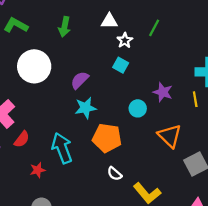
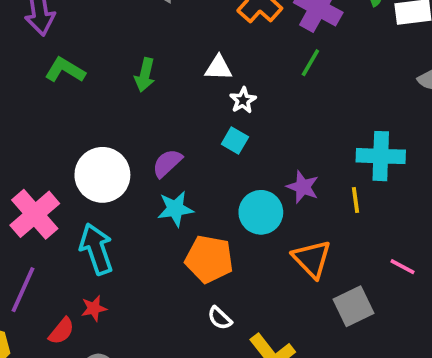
green line: (154, 28) -> (310, 63), moved
white circle: (34, 66) -> (102, 175), moved
cyan circle: (138, 108) -> (261, 212), size x1.5
red semicircle: (22, 139) -> (61, 331), moved
cyan arrow: (62, 148) -> (96, 249), moved

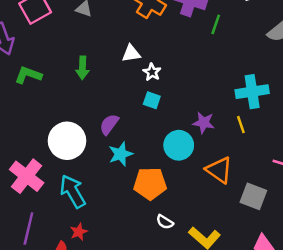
green line: (310, 63) -> (216, 24), moved
gray square: (353, 306) -> (253, 196), turned -32

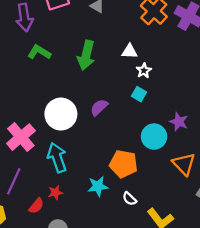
green arrow: (83, 68) -> (86, 55), size x1.5
cyan star: (121, 154) -> (98, 186), moved

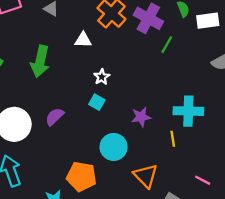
white triangle: (129, 51) -> (83, 40), moved
purple star: (179, 122) -> (141, 117), moved, turned -30

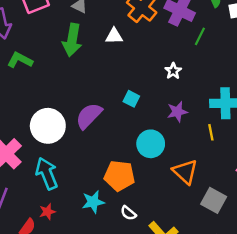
green arrow: (40, 61) -> (72, 40), moved
white star: (102, 77) -> (173, 71), moved
purple semicircle: (55, 117) -> (89, 116), size x1.4

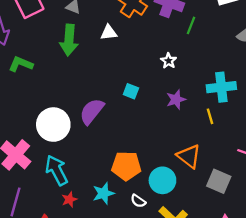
cyan circle: (151, 144) -> (162, 180), moved
red star: (47, 212) -> (69, 199), moved

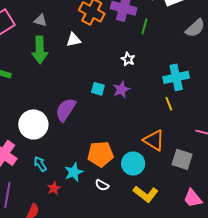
purple star: (176, 99) -> (121, 89), moved
cyan arrow: (57, 170) -> (40, 164), size x0.6
cyan star: (103, 193) -> (74, 172), moved
white semicircle: (138, 201) -> (102, 185), moved

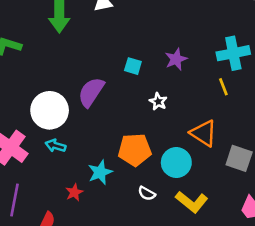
white star: (128, 59) -> (158, 102), moved
purple star: (121, 89) -> (176, 59), moved
cyan arrow: (40, 164) -> (55, 146), moved, turned -42
white semicircle: (102, 185) -> (147, 193), moved

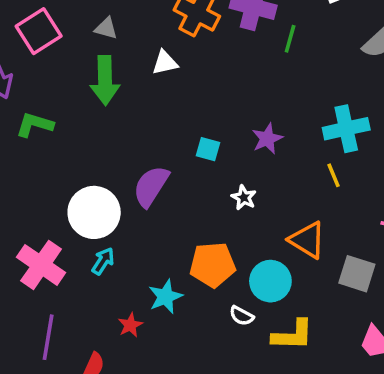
cyan arrow: (55, 146) -> (103, 261), turned 108
white semicircle: (147, 193) -> (242, 316), moved
yellow L-shape: (192, 202) -> (293, 335), turned -36

